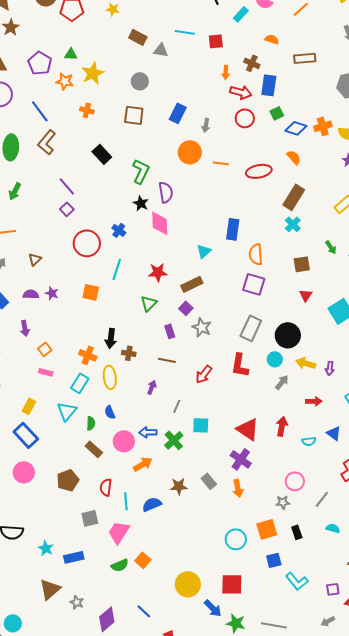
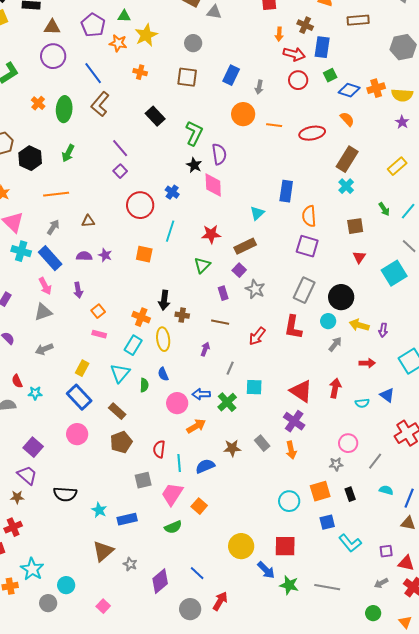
brown triangle: (35, 259) -> (88, 221), turned 40
brown rectangle: (94, 449) -> (117, 411), moved
orange square: (143, 560) -> (199, 506), moved

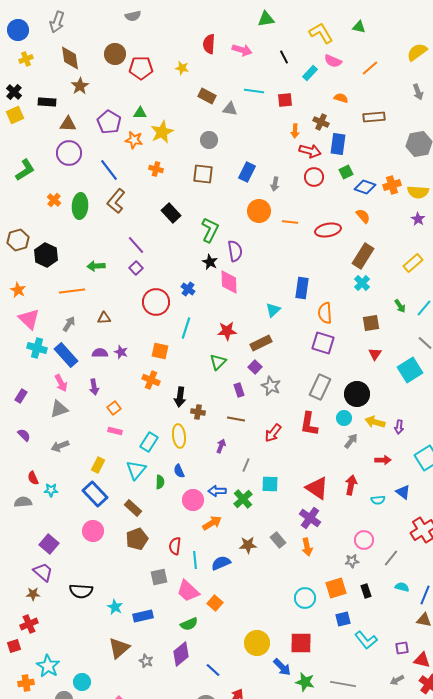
green arrow: (68, 153) -> (96, 266), moved, turned 60
orange cross: (141, 317) -> (151, 380), moved
pink trapezoid: (172, 494) -> (188, 591), turned -80
purple diamond: (160, 581) -> (181, 654), moved

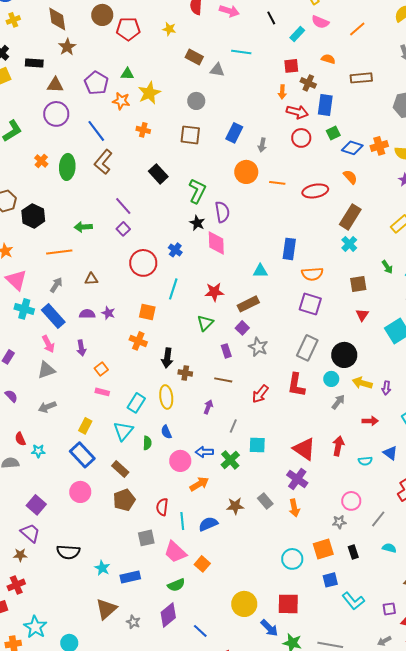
red square: (285, 100) -> (291, 66), moved
cyan triangle: (273, 310) -> (260, 271), turned 42
orange semicircle: (325, 313) -> (312, 274), turned -90

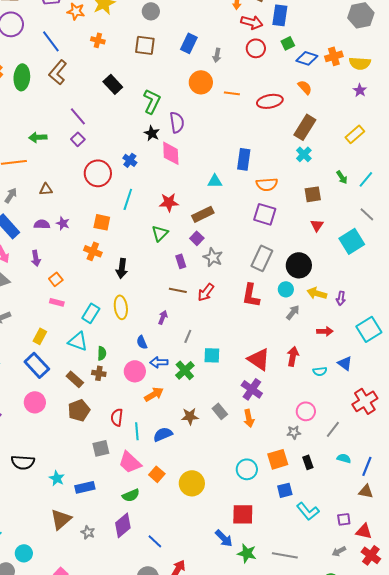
brown cross: (185, 373) -> (99, 373), moved
red arrow: (260, 394) -> (206, 292), moved
cyan triangle: (123, 431) -> (78, 341), turned -50
blue semicircle: (166, 432) -> (142, 342), moved
yellow circle: (244, 604) -> (192, 483), moved

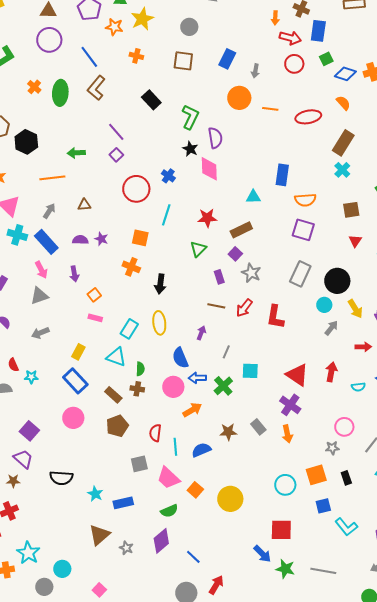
yellow arrow: (317, 293) -> (355, 309), turned -138
red L-shape: (251, 295) -> (275, 317), moved
blue semicircle: (142, 342) -> (180, 358), size x1.5

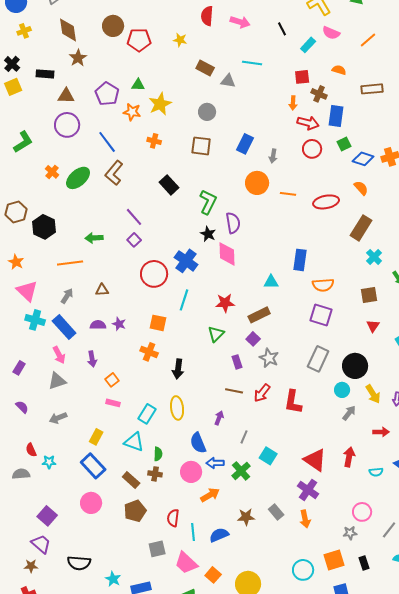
green ellipse: (60, 93) -> (78, 178), turned 45
cyan cross: (342, 170) -> (374, 257), moved
blue cross: (168, 176) -> (186, 261), size x1.6
cyan square: (250, 371) -> (268, 456), turned 30

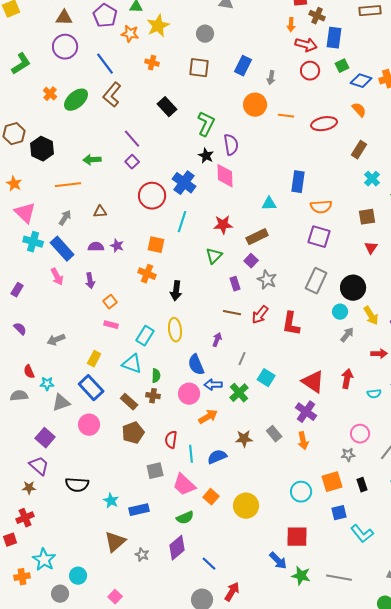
brown rectangle: (361, 228) -> (359, 150), size x0.7
gray triangle: (57, 381) -> (61, 403), moved

